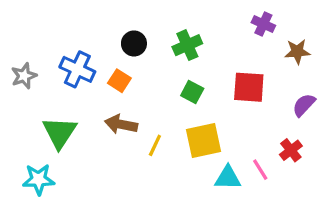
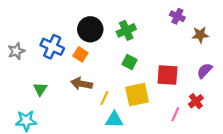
black circle: (134, 43) -> (90, 29), size x1.5
red square: (249, 87) -> (168, 75), moved
green triangle: (60, 132) -> (40, 89), size x0.6
pink line: (260, 170) -> (175, 114), turned 56
cyan triangle: (228, 178) -> (114, 120), moved

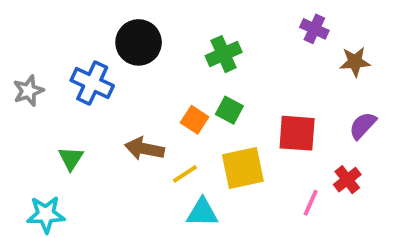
black circle: (90, 29) -> (139, 42), moved
orange square: (80, 54) -> (195, 120), moved
yellow line: (104, 98) -> (185, 174), turned 32

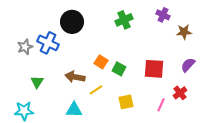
green cross: (224, 54) -> (124, 20), moved
gray star: (28, 91) -> (25, 47), moved
green square: (229, 110) -> (119, 69), moved
yellow square: (243, 168) -> (126, 102), moved, size x0.7
cyan triangle: (202, 212) -> (74, 110), moved

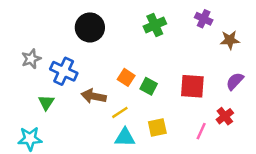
blue cross: (48, 43) -> (64, 71), moved
cyan triangle: (74, 110) -> (125, 137), moved

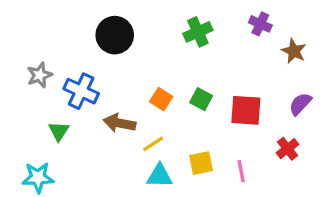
brown star: (230, 40) -> (294, 51), turned 30
green square: (149, 86) -> (201, 99), moved
pink line: (201, 131) -> (241, 171), moved, turned -35

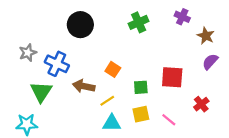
green square: (201, 99) -> (141, 87), moved, turned -32
purple semicircle: (300, 104) -> (210, 62), moved
green triangle: (59, 131) -> (41, 92), size x1.5
pink line: (241, 171) -> (169, 120), turned -40

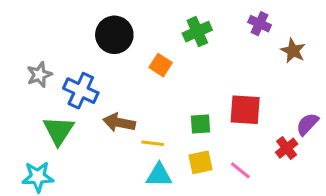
purple semicircle: (210, 62) -> (307, 124), moved
orange square: (113, 69) -> (161, 65), moved
yellow line: (107, 101) -> (153, 143), turned 40

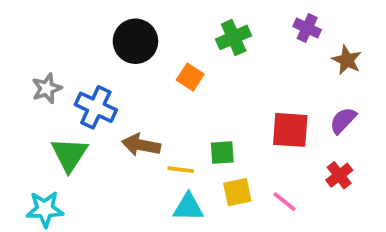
green square: (200, 124) -> (222, 153), moved
purple semicircle: (307, 124) -> (343, 120), moved

